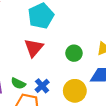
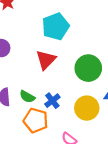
green circle: (74, 53) -> (88, 68), size x1.5

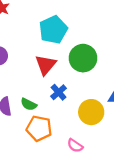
green circle: (88, 68) -> (83, 58), moved
blue cross: (52, 101) -> (59, 92), moved

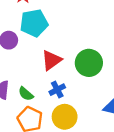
cyan pentagon: (53, 30) -> (34, 23), moved
yellow circle: (91, 112) -> (65, 117), moved

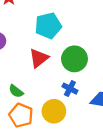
cyan pentagon: (34, 23) -> (48, 26), moved
blue cross: (57, 90) -> (70, 89), moved, turned -32

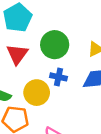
yellow circle: (54, 111) -> (37, 93), moved

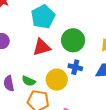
red triangle: (17, 54) -> (42, 47), turned 36

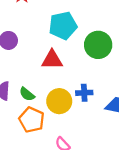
green circle: (73, 40) -> (98, 45), moved
blue cross: (75, 67) -> (84, 93), turned -32

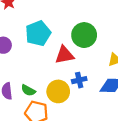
cyan pentagon: (63, 26) -> (38, 33), moved
red triangle: (52, 60) -> (64, 55), moved

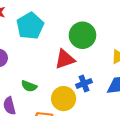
cyan pentagon: (38, 33) -> (30, 26), moved
green semicircle: (28, 90) -> (29, 86), moved

